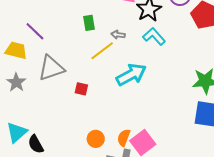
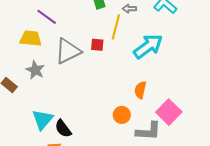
yellow line: (102, 51) -> (116, 27), turned -30
red square: (81, 89) -> (97, 45), moved
orange semicircle: (124, 138) -> (140, 90), moved

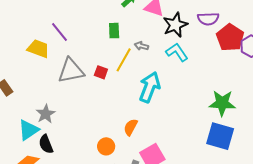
cyan arrow: (148, 46) -> (150, 87), turned -48
gray star: (35, 70) -> (46, 114), moved

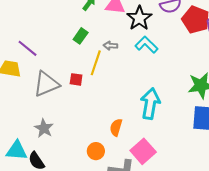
green rectangle: (114, 31) -> (81, 36), turned 49
cyan arrow: (150, 87) -> (150, 104), moved
gray star: (46, 114) -> (44, 128), moved
cyan triangle: (29, 130) -> (17, 150), turned 50

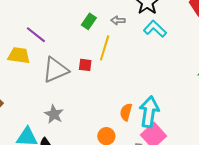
gray arrow: (110, 46) -> (118, 20), moved
cyan arrow: (150, 104) -> (149, 112), moved

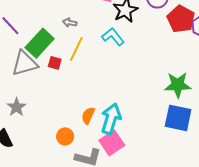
gray arrow: (118, 20) -> (70, 23), moved
green rectangle: (89, 21) -> (40, 43), moved, size x1.8
cyan L-shape: (155, 29) -> (113, 37), moved

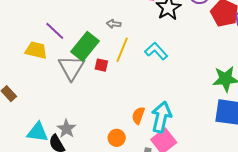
cyan L-shape: (113, 37) -> (156, 51), moved
gray triangle: (25, 63) -> (71, 68), turned -40
gray star: (16, 107) -> (66, 129), moved

